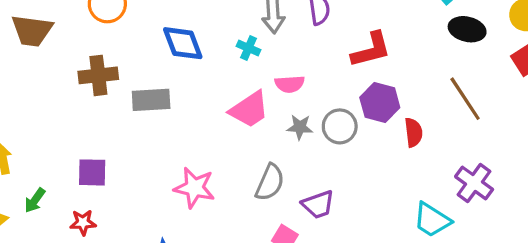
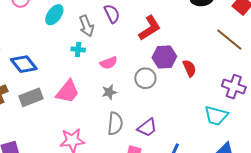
blue diamond: (183, 43) -> (24, 64), moved
brown line: (465, 99) -> (229, 40), moved
pink trapezoid: (249, 110) -> (68, 92), moved
gray star: (300, 127) -> (109, 92), moved

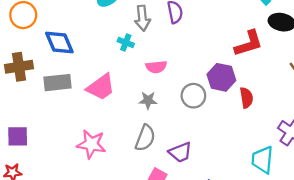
red L-shape: (150, 28) -> (249, 44), moved
cyan trapezoid: (216, 116) -> (262, 160), turned 65

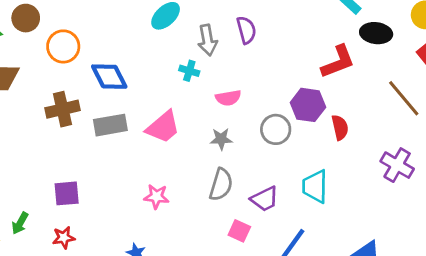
pink star: (91, 144) -> (156, 197), size x0.7
cyan trapezoid: (262, 160) -> (315, 186), moved

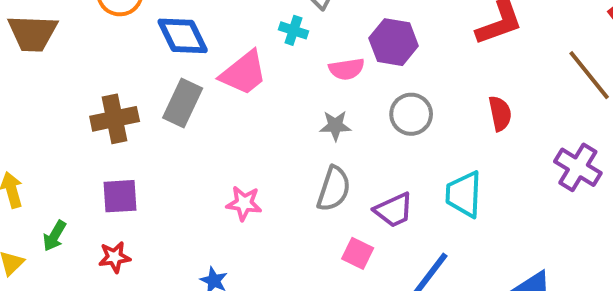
purple hexagon: (308, 105) -> (394, 42), moved
brown cross: (62, 109) -> (115, 119), moved
gray rectangle: (110, 125) -> (183, 103), turned -56
pink trapezoid: (163, 127) -> (244, 73), moved

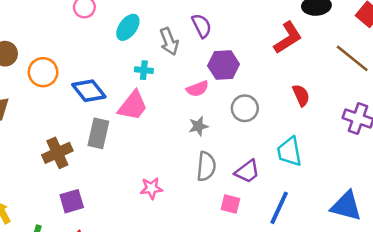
cyan cross: (293, 30) -> (144, 70), moved

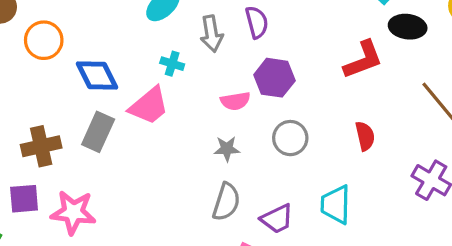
pink star: (151, 188) -> (73, 212), moved, size x1.5
purple square: (72, 201) -> (24, 199), moved

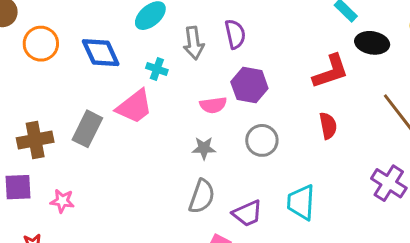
blue diamond: (97, 76) -> (101, 53), moved
red semicircle: (365, 136) -> (328, 126), moved
pink star: (73, 212) -> (62, 201), size x0.6

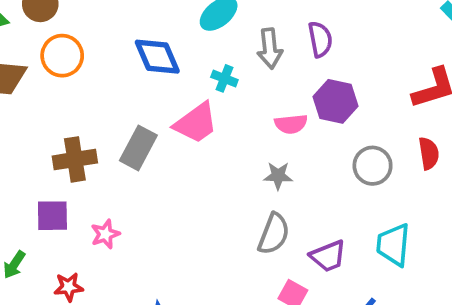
orange circle: (41, 44) -> (62, 56), moved
gray circle: (262, 140) -> (373, 166), moved
pink star: (62, 201) -> (105, 234), turned -30

